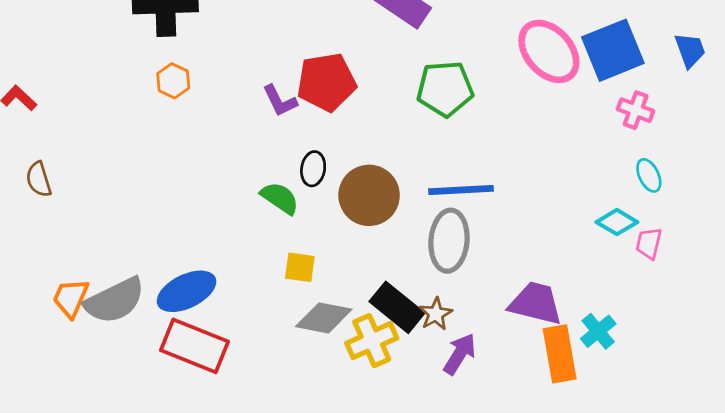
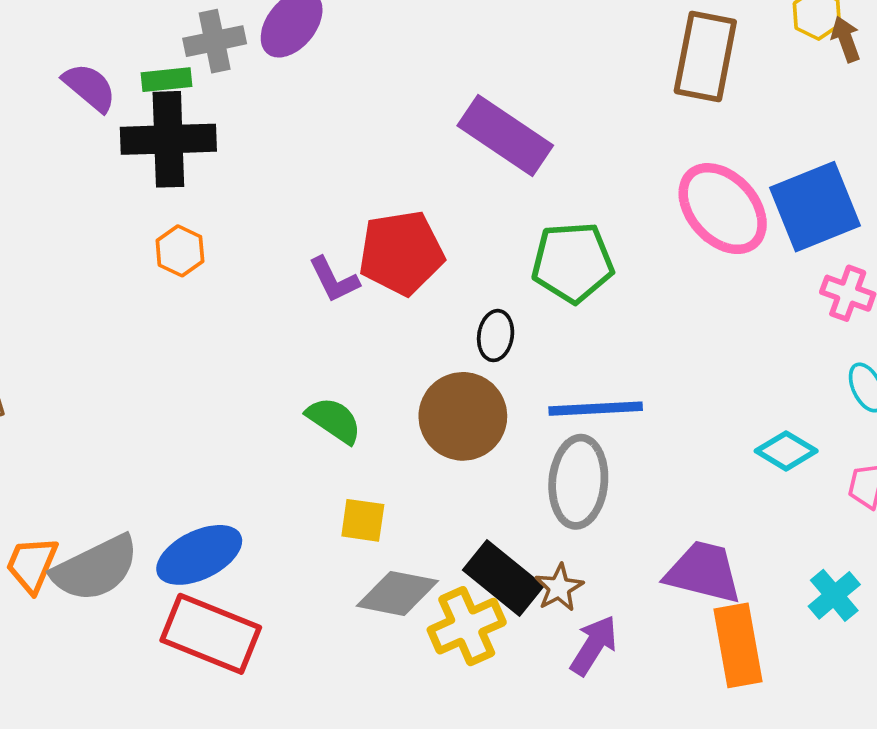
black ellipse: (313, 169) -> (496, 336), moved
cyan diamond: (617, 222) -> (786, 451), moved
cyan cross: (598, 331) -> (834, 595), moved

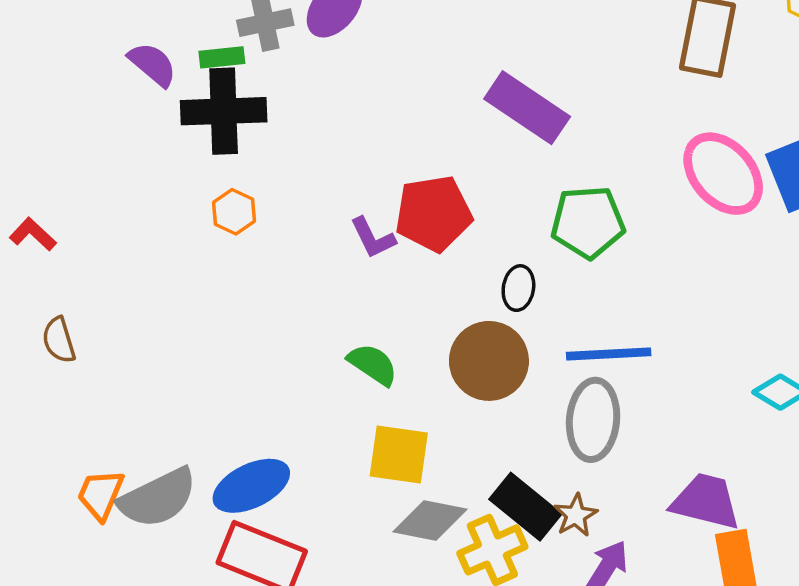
yellow square: (363, 520) -> (399, 455), size x1.5

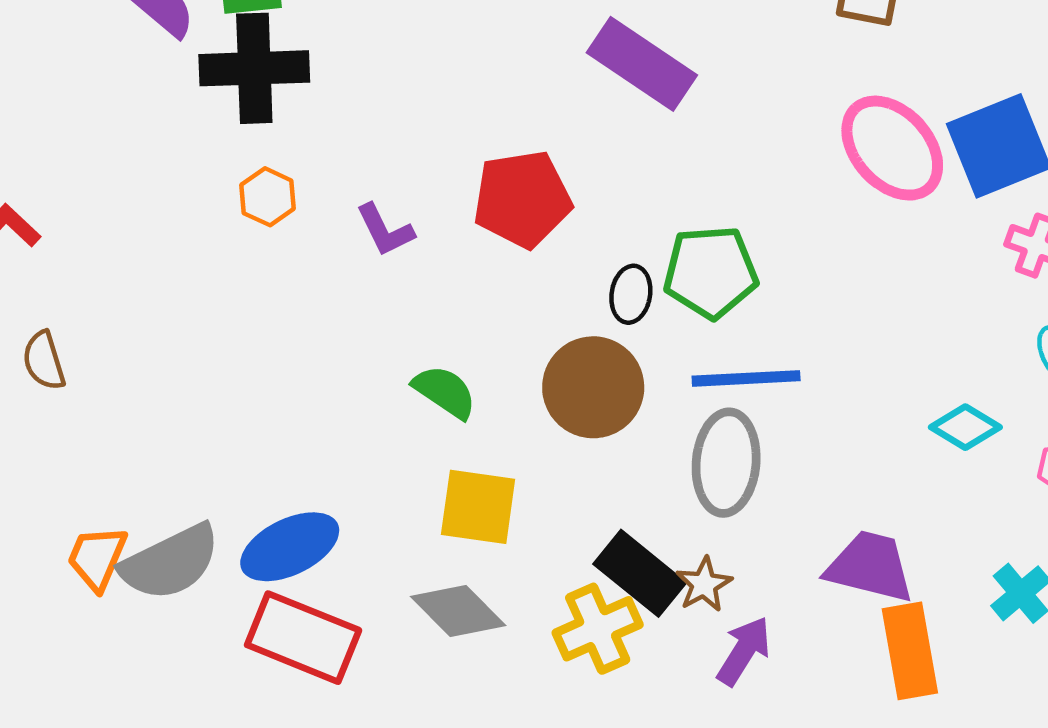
green pentagon: (588, 222) -> (711, 272), moved
purple L-shape: (373, 238) -> (385, 230), moved
gray diamond: (430, 520) -> (458, 611), moved, turned 34

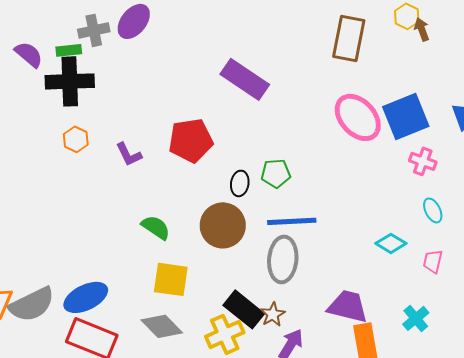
green pentagon: (711, 272) -> (276, 173), size x0.7

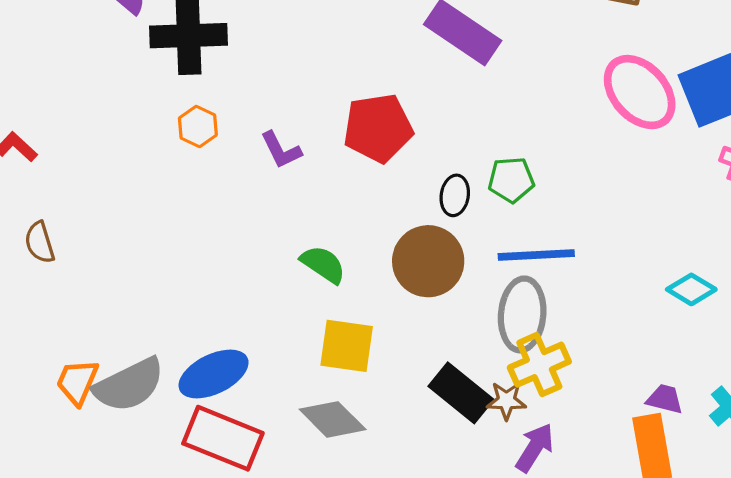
purple trapezoid: (348, 306) -> (665, 399), moved, size x0.6
brown star: (273, 314) -> (506, 401), turned 30
yellow cross: (225, 334) -> (539, 365), moved

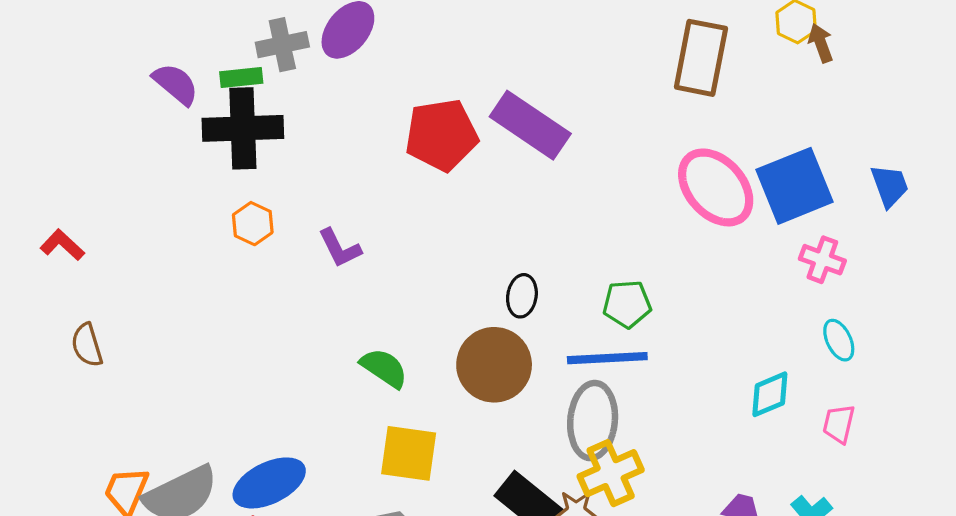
red pentagon: (378, 128) -> (442, 135), moved
green pentagon: (511, 180) -> (627, 304), moved
cyan diamond: (691, 289) -> (770, 394), turned -54

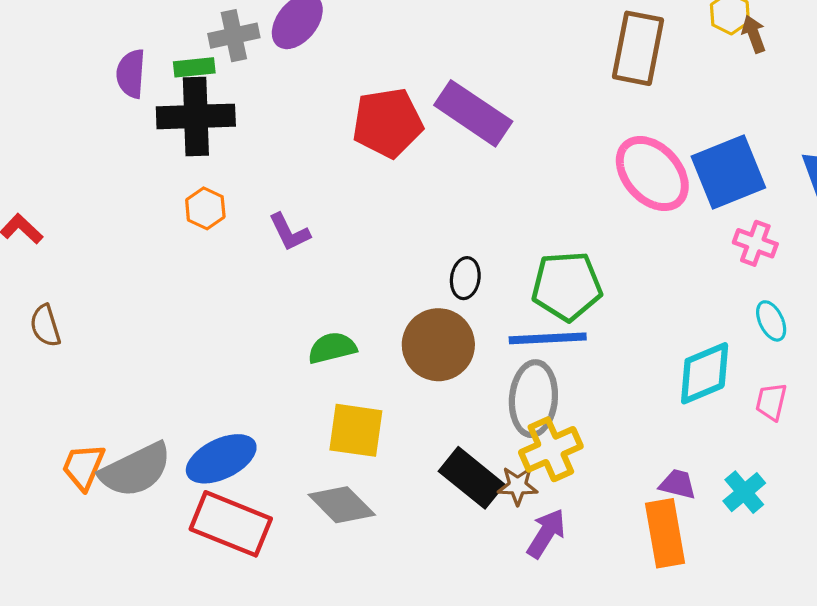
purple semicircle: (176, 84) -> (131, 74), turned -126
green pentagon: (627, 304) -> (567, 286), size x1.5
green semicircle: (384, 368) -> (332, 348), turned -48
cyan diamond: (770, 394) -> (705, 373), size x1.4

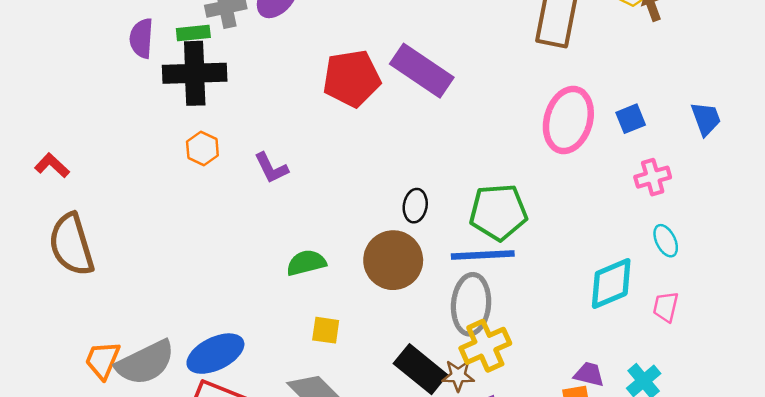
blue square: (728, 172) -> (631, 119), size x0.5
pink ellipse: (652, 174) -> (568, 120), turned 58
pink cross: (755, 243) -> (653, 177), turned -36
brown semicircle: (45, 326) -> (71, 245), size x1.8
yellow square: (356, 430) -> (326, 330), size x0.6

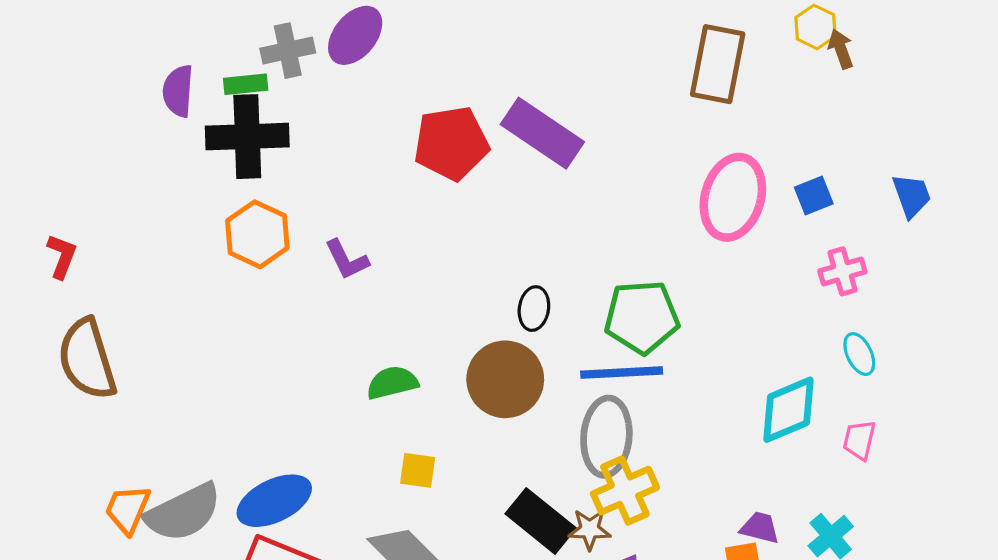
orange hexagon: (202, 149) -> (257, 234), size x1.5
red L-shape: (52, 165) -> (62, 256), turned 68

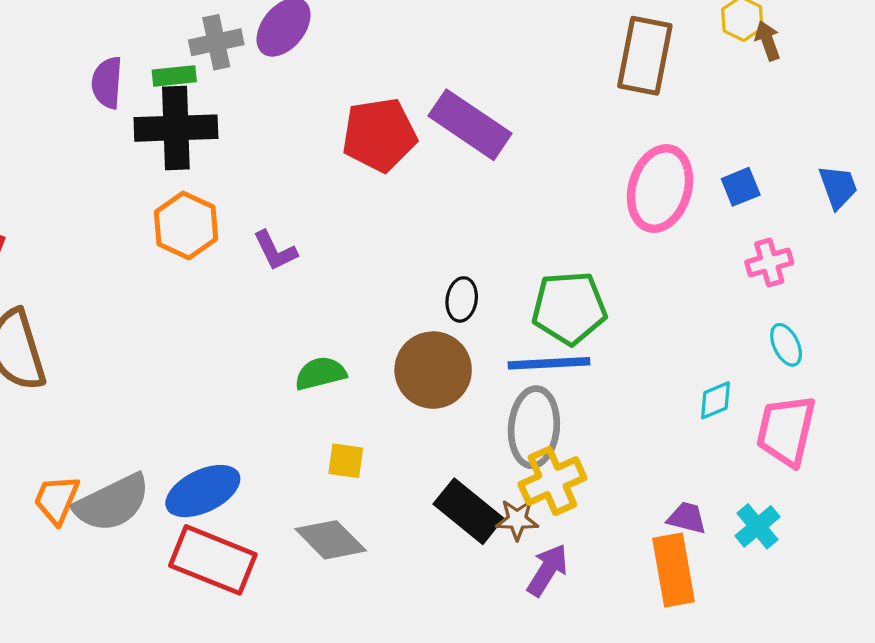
cyan diamond: (789, 410) -> (715, 400), size x0.6
pink trapezoid: (859, 440) -> (786, 431), size x1.8

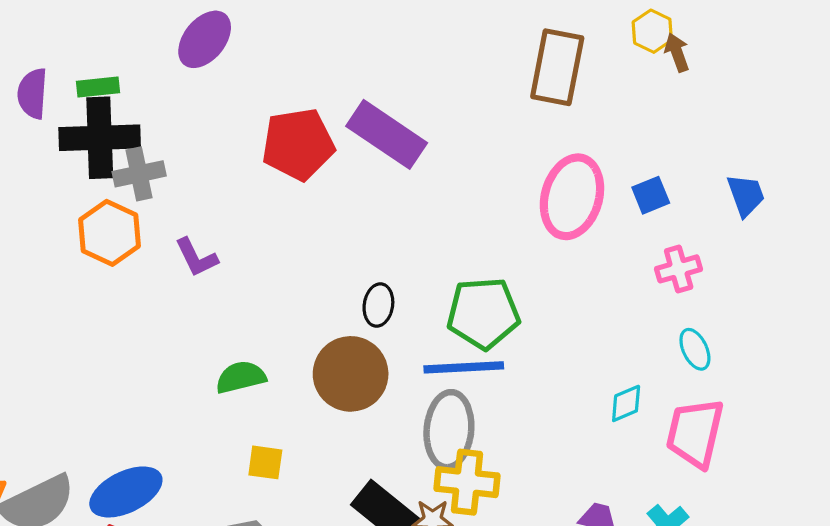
gray cross: (216, 42) -> (139, 174), moved
yellow cross: (552, 481) -> (467, 482), turned 30

